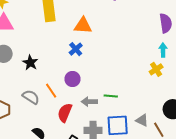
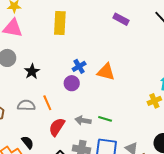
orange triangle: (83, 26) -> (106, 72), moved
purple circle: (73, 79) -> (72, 83), moved
gray semicircle: (31, 97) -> (26, 105), turned -42

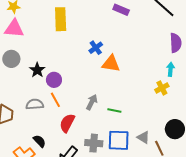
blue cross: (79, 66) -> (96, 48), moved
purple circle: (72, 83) -> (54, 80), moved
gray arrow: (83, 120) -> (92, 102), moved, turned 112

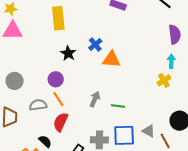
gray circle: (11, 59) -> (15, 81), moved
black star: (37, 70) -> (68, 53), moved
red semicircle: (67, 123) -> (61, 122), moved

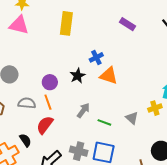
black star: (68, 53) -> (78, 76), moved
gray triangle: (149, 131) -> (132, 118), moved

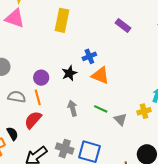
gray arrow: (83, 110) -> (72, 108), turned -56
green line: (104, 122) -> (101, 109), moved

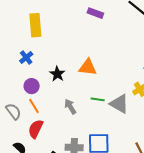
blue cross: (89, 56) -> (26, 58), moved
gray semicircle: (17, 97) -> (13, 111), turned 60
gray triangle: (120, 119) -> (119, 104), size x1.5

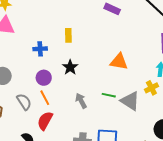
yellow rectangle: (35, 25) -> (68, 35), moved, size x0.6
blue cross: (26, 58) -> (40, 49), turned 32
orange triangle: (88, 67) -> (119, 62), moved

